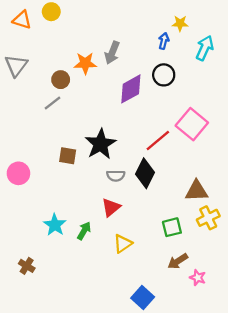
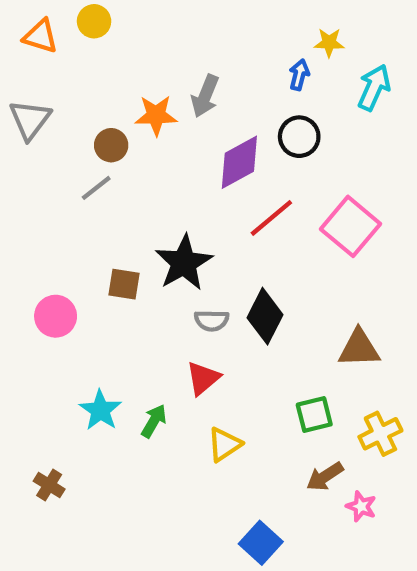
red line: (158, 141) -> (271, 218), moved
pink circle: (18, 173) -> (56, 316), moved
yellow cross: (208, 218) -> (380, 434), moved

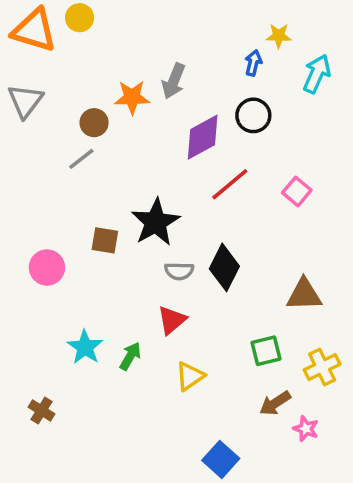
orange triangle: (41, 36) -> (34, 30), size x1.5
pink square: (350, 226) -> (297, 191), size x0.6

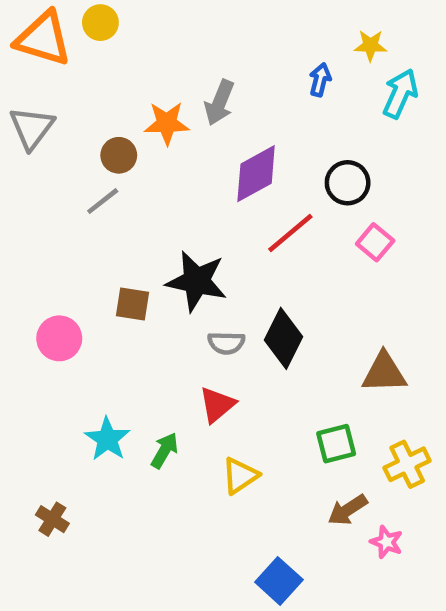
yellow star: (279, 36) -> (370, 45), moved
black circle: (253, 115) -> (348, 183), moved
black star: (156, 222) -> (197, 281), turned -30

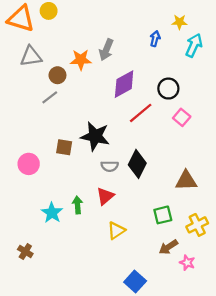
gray triangle: (32, 128) -> (31, 56), moved, turned 45
green arrow: (165, 450) -> (77, 205), moved, turned -35

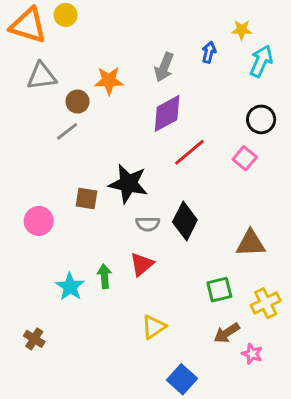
gray arrow: (106, 50) -> (164, 67), moved
black circle: (168, 89) -> (261, 119), moved
yellow triangle: (116, 230) -> (154, 327), moved

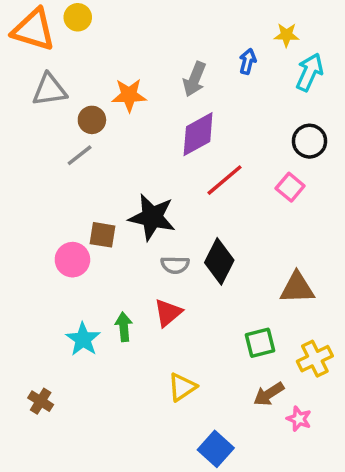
pink circle: (39, 221) -> (72, 260), moved

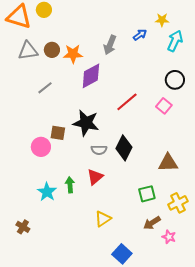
blue arrow: (248, 62) -> (140, 35), turned 40
brown circle: (92, 120) -> (52, 50), moved
purple diamond: (198, 134) -> (91, 76), moved

